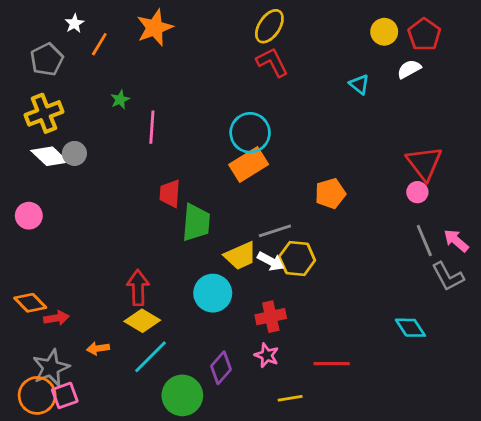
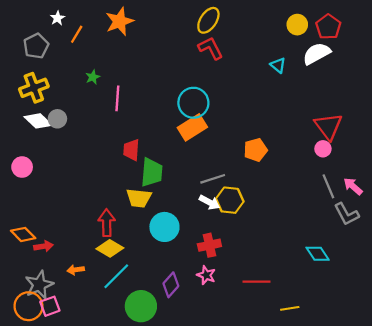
white semicircle: (409, 69) -> (317, 53), size x1.5
yellow trapezoid: (240, 256) -> (139, 198), moved, turned 30
yellow line: (290, 398) -> (290, 308), moved

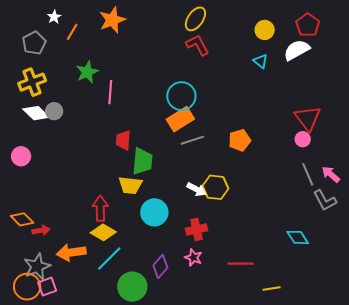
yellow circle: (297, 25) -> (265, 30), moved
green star: (93, 77) -> (87, 72), size x1.6
gray line: (213, 179) -> (192, 140), moved
orange arrow: (76, 270) -> (71, 252), size x1.8

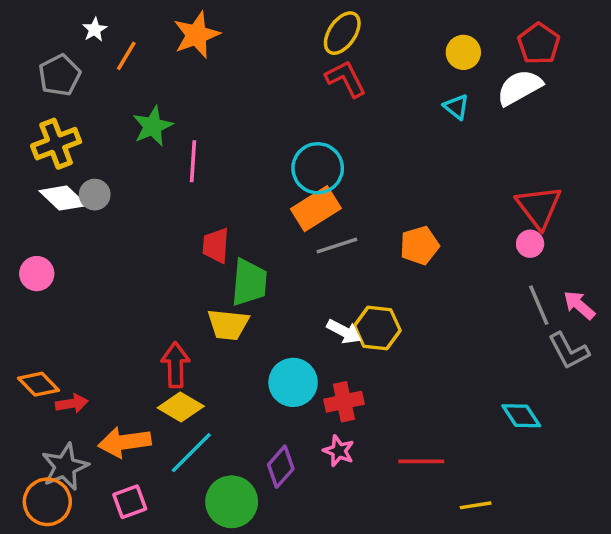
cyan circle: (154, 212) -> (293, 382), moved
pink square: (47, 287) -> (130, 502), moved

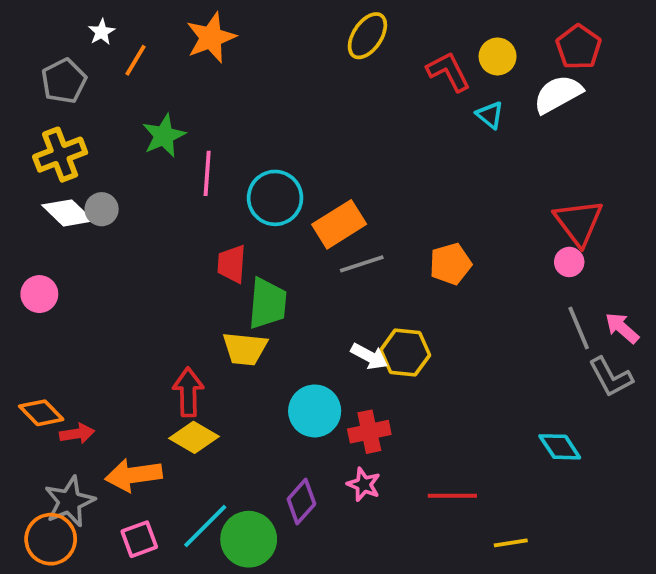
red L-shape: (346, 79) -> (449, 72), moved
cyan circle: (318, 168) -> (275, 198), moved
cyan line: (191, 453) -> (205, 526), moved

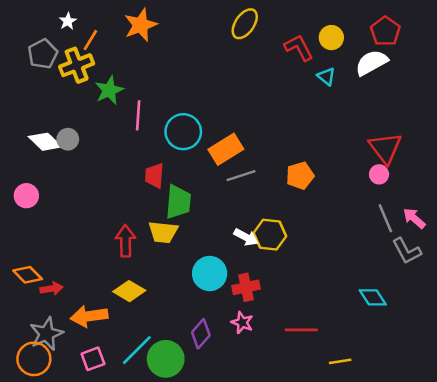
yellow cross: (60, 155) -> (77, 65), moved
red arrow: (188, 392) -> (126, 241), moved

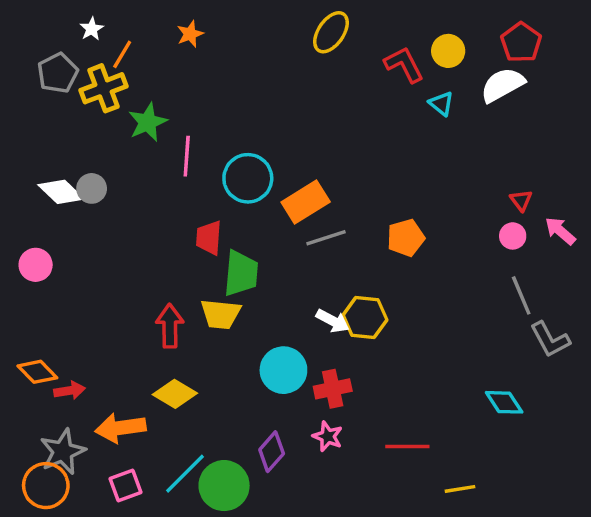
orange star: (141, 25) -> (190, 34), size x0.6
red triangle: (385, 148) -> (521, 200), size x0.5
pink arrow: (414, 218) -> (560, 231), moved

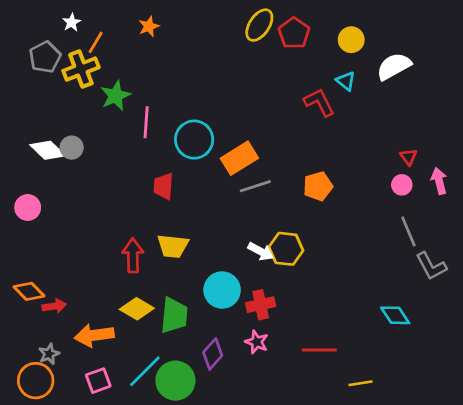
red pentagon: (521, 42) -> (294, 33), moved
red L-shape: (404, 65) -> (319, 102), moved
pink arrow: (560, 231) -> (439, 181), turned 35
green trapezoid: (241, 273) -> (174, 315), moved
gray star: (63, 452) -> (49, 354), size x0.6

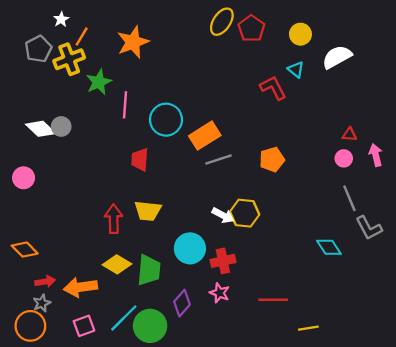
orange star: (149, 26) -> (133, 42), moved, size x1.8
red triangle: (408, 157) -> (349, 134), turned -49
red arrow: (54, 306) -> (45, 281), moved
cyan diamond: (395, 315) -> (329, 247), moved

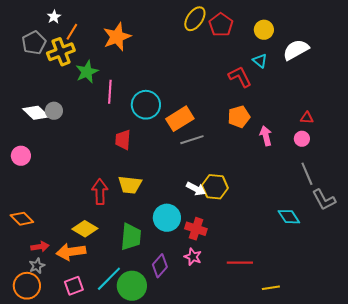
pink arrow: (376, 155) -> (266, 136), moved
orange pentagon: (272, 160) -> (239, 117), moved
red cross: (223, 261) -> (196, 229), turned 30
yellow diamond: (117, 264) -> (85, 229), moved

